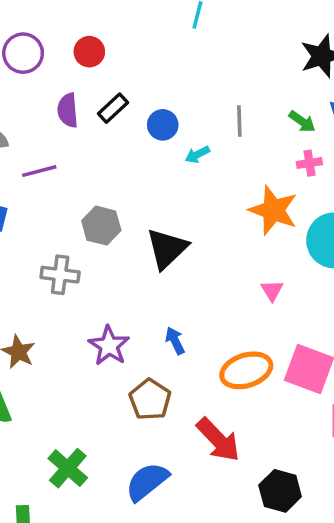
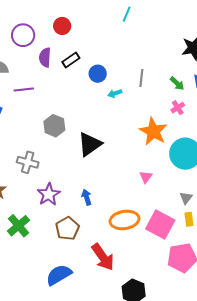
purple circle: (23, 53) -> (23, 35), moved
pink cross: (309, 163) -> (178, 108), turned -32
gray cross: (60, 275) -> (28, 162), moved
green cross: (68, 468) -> (18, 226), moved

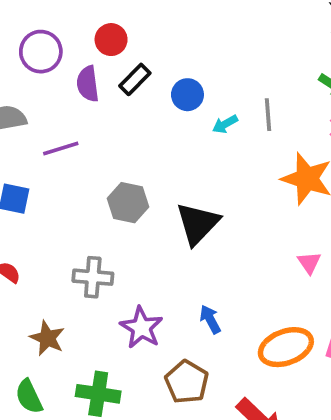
red circle: (62, 26) -> (111, 40), moved
gray line: (141, 78) -> (268, 115), moved
green cross: (18, 226) -> (98, 394), turned -30

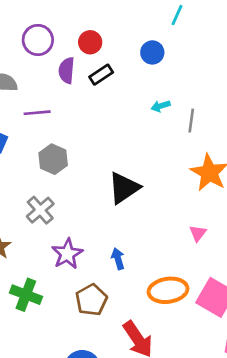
blue circle: (187, 95) -> (152, 52), moved
cyan arrow: (225, 124) -> (161, 106), moved
gray hexagon: (128, 203) -> (53, 159), moved
gray cross: (93, 277) -> (40, 210), turned 32

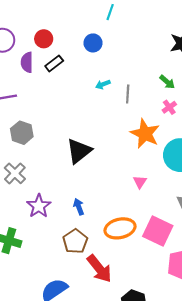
brown pentagon: (91, 300) -> (75, 241), moved

